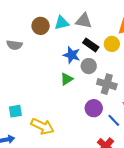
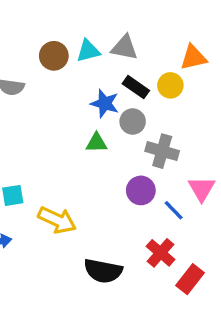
green triangle: (67, 79) -> (96, 143), turned 32

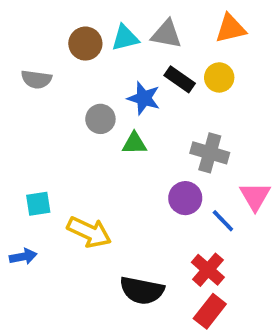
orange triangle: (193, 57) -> (231, 28), moved
gray circle: (133, 121) -> (100, 119), moved
red rectangle: (190, 279) -> (210, 311), moved

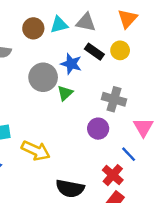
orange triangle: (231, 28) -> (127, 19), turned -35
gray circle: (100, 119) -> (43, 77), size x1.5
green triangle: (134, 143) -> (65, 93), turned -42
blue line: (223, 221) -> (129, 154), moved

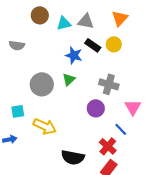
brown circle: (33, 28) -> (40, 15), moved
gray circle: (43, 77) -> (42, 84), moved

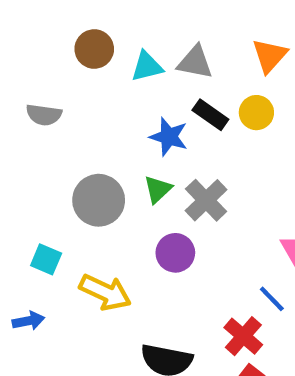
gray cross: (109, 84) -> (206, 200), moved, turned 30
purple circle: (96, 108) -> (175, 253), moved
cyan square: (18, 111) -> (46, 259), turned 32

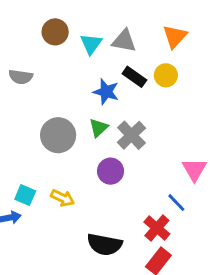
cyan triangle: (147, 67) -> (91, 44), turned -40
cyan square: (46, 259) -> (25, 195), moved
yellow arrow: (105, 292) -> (63, 198), size x0.7

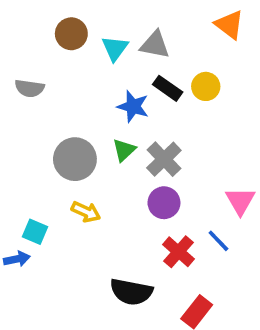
orange triangle: (175, 36) -> (229, 25), moved, turned -35
purple circle: (110, 171) -> (164, 203), moved
yellow arrow: (63, 198) -> (86, 212), moved
red cross: (157, 228) -> (179, 252), moved

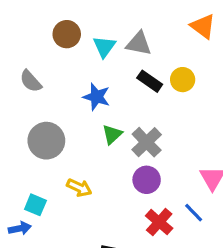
gray semicircle: (30, 88) -> (31, 81), turned 40
blue star: (133, 106) -> (96, 97), moved
gray circle: (75, 159) -> (46, 141), moved

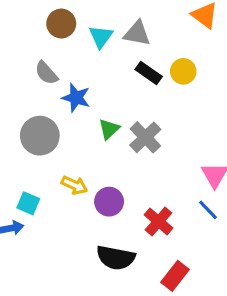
gray semicircle: (31, 81) -> (46, 73), moved
blue star: (96, 97) -> (76, 98), moved
purple circle: (147, 180) -> (109, 202), moved
blue line: (194, 213) -> (208, 210), moved

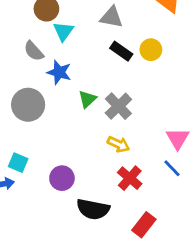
cyan triangle: (101, 37) -> (63, 31), moved
yellow arrow: (74, 185) -> (118, 144), moved
purple circle: (109, 202) -> (62, 178), moved

